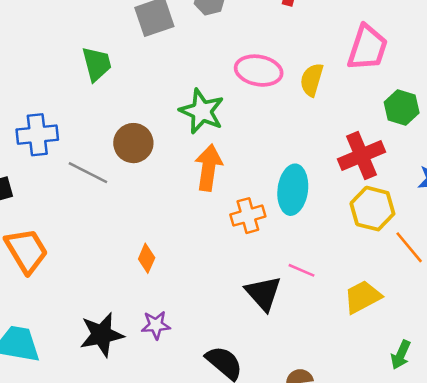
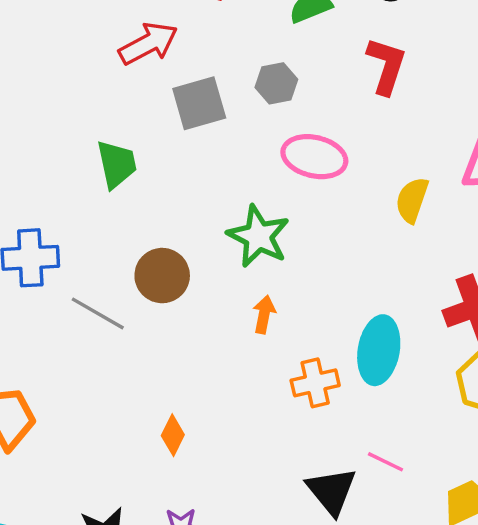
pink ellipse: (259, 71) -> (314, 157), moved
orange arrow: (208, 168) -> (264, 314), size x0.6

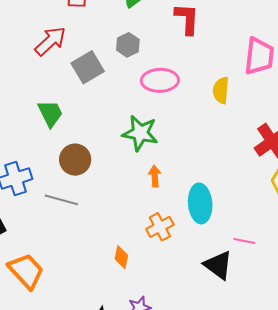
brown circle: (162, 276) -> (75, 160), moved
cyan ellipse: (379, 350) -> (200, 203), moved
orange cross: (315, 383) -> (160, 227), moved

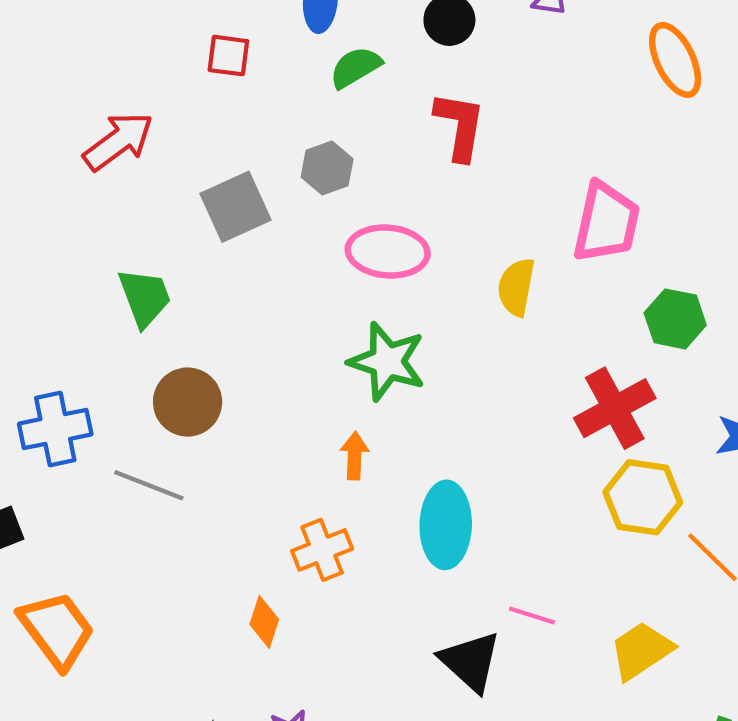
red arrow: (50, 41) -> (118, 141), moved
green star: (140, 133) -> (387, 362), moved
orange cross: (160, 227) -> (322, 550), moved

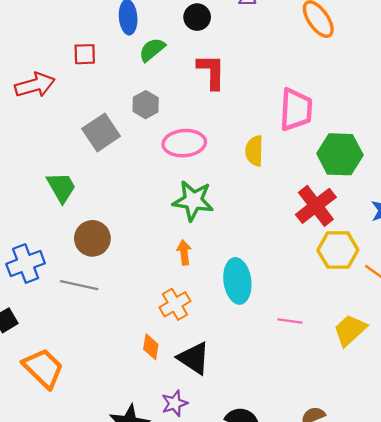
red arrow: (118, 141) -> (35, 85), moved, turned 30
green hexagon: (675, 319) -> (340, 154), size x1.4
black triangle: (470, 661) -> (194, 358), moved

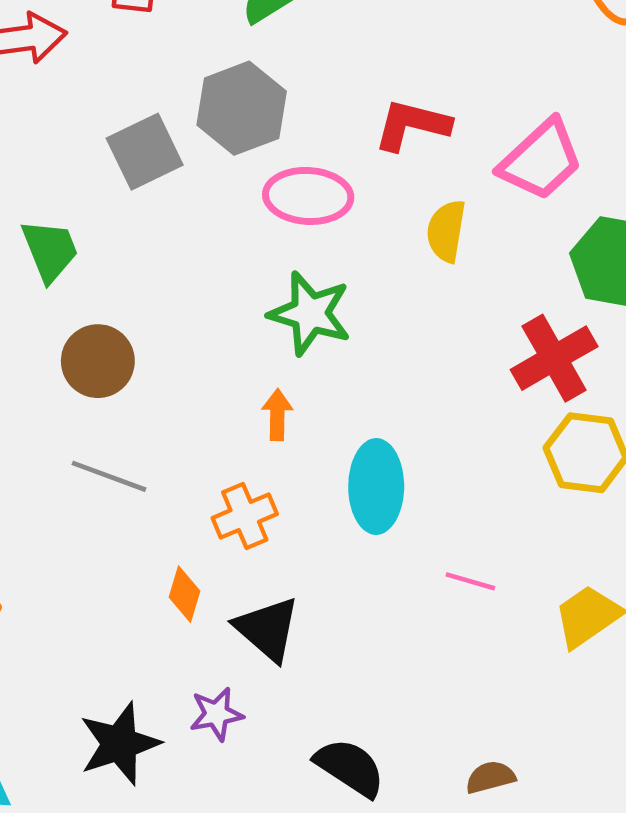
red L-shape: (211, 72) -> (412, 125), moved, turned -84
gray hexagon: (146, 105) -> (242, 108), size x1.6
pink trapezoid: (296, 110) -> (541, 160), turned 36
gray line: (79, 285) -> (109, 476), moved

